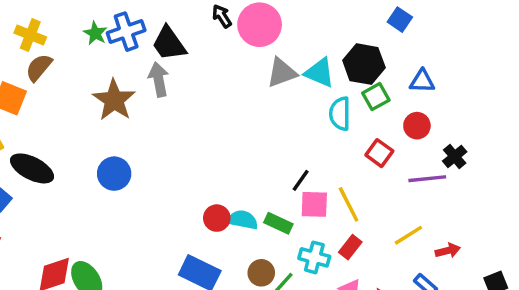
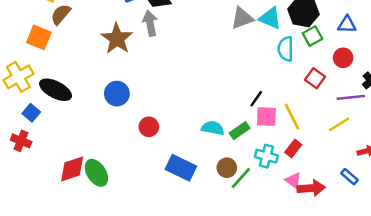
red circle: (217, 218) -> (149, 127), moved
green rectangle: (278, 223) -> (240, 131), turned -60
yellow line: (408, 235) -> (339, 124), moved

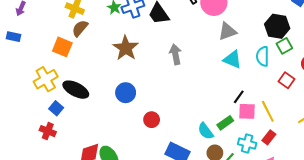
cyan triangle: (270, 18) -> (233, 59), moved
gray arrow: (150, 23) -> (175, 54), moved
cyan semicircle: (213, 128) -> (206, 131), moved, turned -138

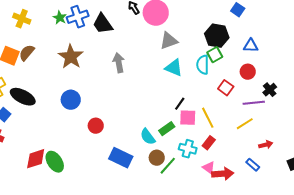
brown semicircle: (80, 28) -> (27, 53), moved
green square: (284, 46) -> (215, 55), moved

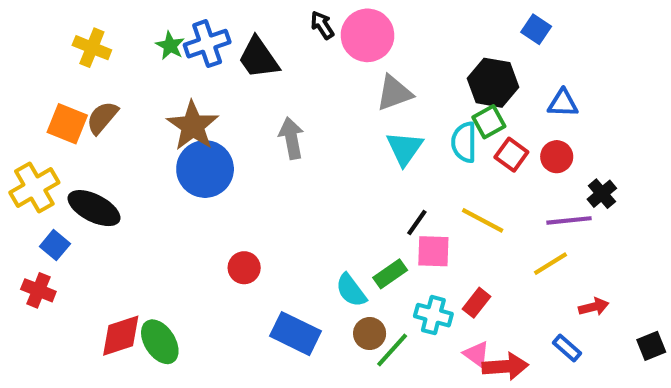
cyan triangle: (174, 68) -> (405, 148), turned 42
red square: (226, 88) -> (511, 155), moved
blue circle: (71, 100) -> (205, 169), moved, size x1.4
yellow line: (208, 118) -> (483, 220), moved, turned -35

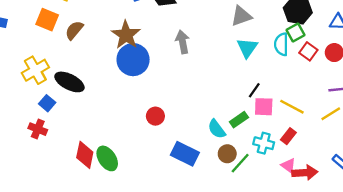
orange square: (67, 124) -> (47, 20), moved
yellow line: (483, 220) -> (292, 107), moved
red diamond: (121, 336) -> (85, 155), turned -60

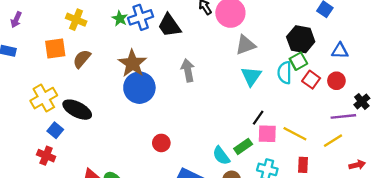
orange square: (47, 20) -> (55, 48), turned -30
red rectangle: (288, 136) -> (303, 165), moved, turned -35

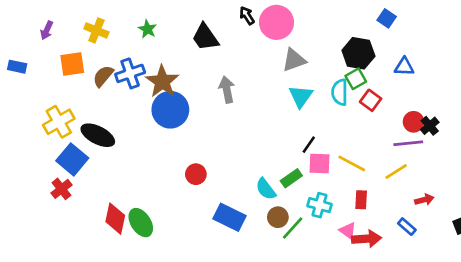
blue cross: (141, 17) -> (130, 73), moved
purple arrow: (16, 20) -> (47, 30), moved
red circle: (336, 81) -> (414, 122), moved
blue square: (55, 130) -> (72, 159), size x1.6
red cross: (46, 156) -> (61, 189), turned 30

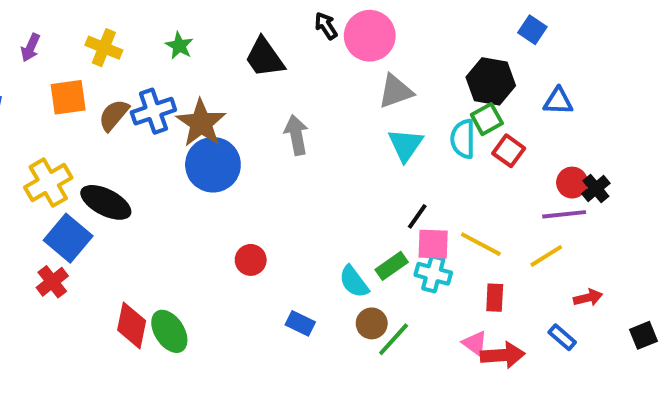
cyan cross: (319, 205) -> (433, 274), moved
blue rectangle: (229, 217) -> (300, 323), size x0.6

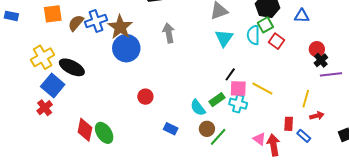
red circle: (572, 183) -> (317, 49), moved
purple line: (564, 214) -> (331, 74), moved
yellow line: (546, 256) -> (306, 99), moved, turned -42
red rectangle: (495, 298) -> (289, 124), moved
red arrow: (503, 355) -> (273, 145), turned -95

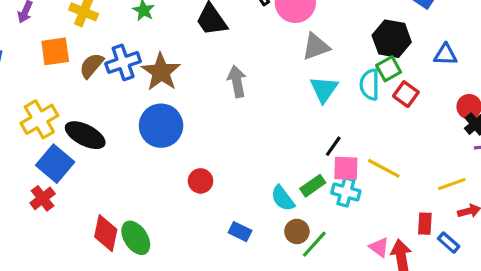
blue circle: (126, 48) -> (161, 126), moved
yellow line: (306, 99) -> (452, 184), turned 54

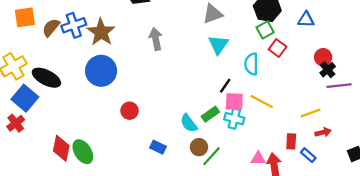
cyan semicircle: (370, 85) -> (251, 64), moved
pink triangle: (379, 247) -> (258, 158), turned -35

